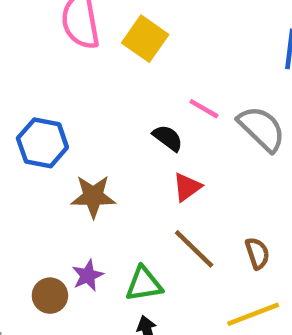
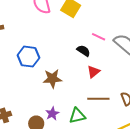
brown line: (194, 249) -> (98, 99), turned -40

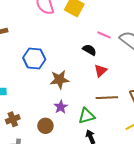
purple star: (52, 114) -> (61, 107), moved

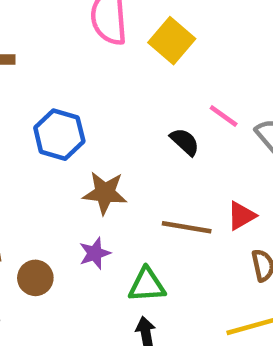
red triangle: (101, 71) -> (241, 216), moved
brown line: (107, 98) -> (187, 227), moved
brown circle: (45, 126) -> (35, 278), moved

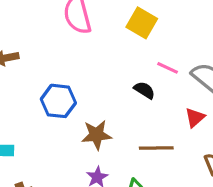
yellow square: (172, 41) -> (142, 23), moved
red triangle: (241, 216) -> (195, 118), moved

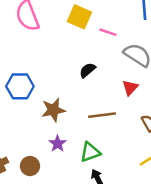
pink line: (168, 68) -> (108, 32), moved
black semicircle: (144, 90) -> (87, 70), turned -66

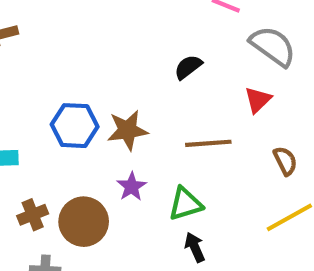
blue hexagon: (20, 86) -> (75, 126), moved
brown circle: (30, 166) -> (84, 222), size x1.5

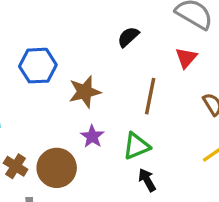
blue hexagon: (75, 126) -> (38, 66), moved
brown line: (208, 143) -> (150, 96), turned -69
brown cross: (33, 215) -> (16, 166), turned -30

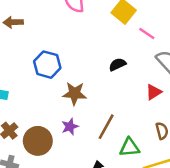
brown line: (150, 96) -> (106, 127), moved
green triangle: (136, 146) -> (130, 148), moved

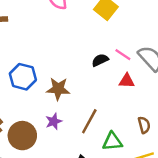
pink line: (147, 33) -> (123, 55), moved
blue hexagon: (47, 65) -> (23, 77), moved
red triangle: (154, 92) -> (127, 81), moved, turned 35

